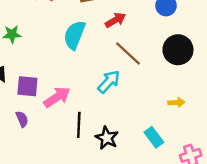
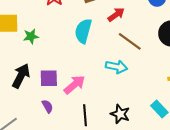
cyan arrow: (109, 82) -> (117, 67), turned 65
black line: (79, 125) -> (85, 115), moved

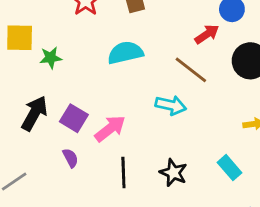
red arrow: (116, 15) -> (207, 34), moved
cyan semicircle: (83, 31) -> (125, 53), turned 60
purple square: (49, 78) -> (74, 118), turned 30

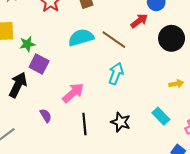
brown line: (191, 70) -> (114, 40), moved
cyan arrow: (171, 105) -> (116, 74), turned -80
purple square: (74, 118) -> (39, 64), moved

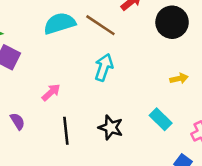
pink arrow: (73, 93) -> (51, 92), size x0.7

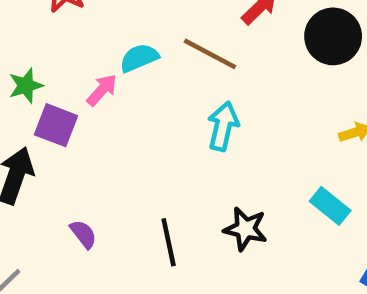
cyan semicircle: (60, 23) -> (139, 58), size x0.7
pink arrow: (51, 92) -> (102, 90), moved

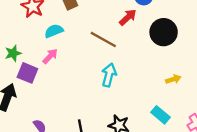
cyan semicircle: (139, 58) -> (54, 31), moved

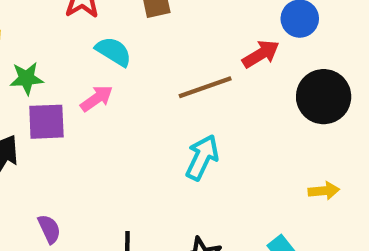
cyan semicircle: (54, 31) -> (114, 51), turned 42
brown line: (103, 40) -> (205, 87), turned -60
purple square: (27, 73) -> (46, 122), turned -36

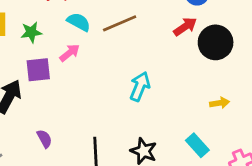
red arrow: (261, 54) -> (185, 27), moved
green star: (27, 78) -> (31, 32), moved
brown line: (205, 87) -> (120, 23), moved

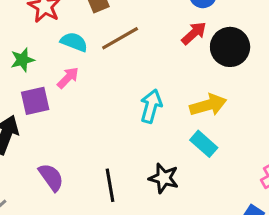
yellow arrow: (220, 103) -> (208, 105), moved, size x1.6
purple semicircle: (44, 139) -> (51, 177), size x1.4
cyan rectangle: (197, 145) -> (204, 144), moved

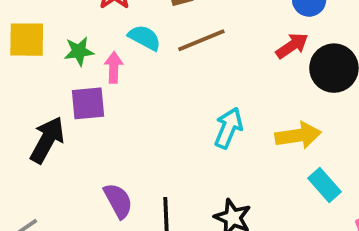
pink arrow: (68, 78) -> (114, 67), moved, turned -50
cyan rectangle: (204, 144) -> (325, 185), moved
purple semicircle: (51, 177) -> (118, 201), moved

